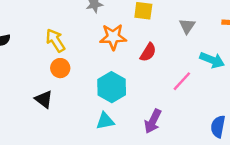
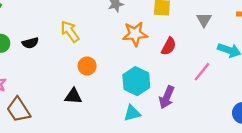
yellow arrow: (55, 40) -> (70, 31), moved
black triangle: (44, 99) -> (73, 96), turned -30
purple arrow: (153, 121) -> (167, 97), moved

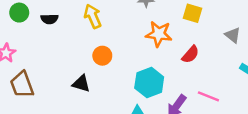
gray triangle: (204, 20) -> (233, 35), turned -35
pink line: (202, 72) -> (208, 96), moved, turned 60

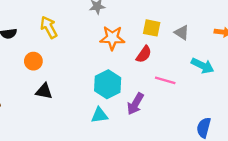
yellow square: (192, 13) -> (152, 28), moved
orange circle: (102, 56) -> (33, 61), moved
pink line: (208, 96) -> (165, 80), moved

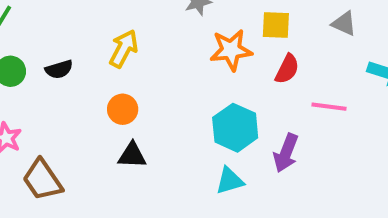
yellow arrow: (49, 27) -> (124, 49), turned 65
yellow square: (152, 28) -> (276, 25), moved
orange circle: (33, 61) -> (123, 109), moved

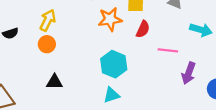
orange circle: (123, 109) -> (47, 44), moved
purple arrow: (286, 153) -> (189, 73), moved

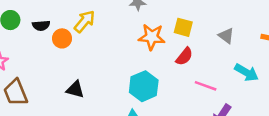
orange circle: (47, 44) -> (62, 38), moved

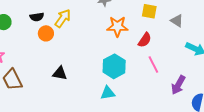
black semicircle: (41, 26) -> (37, 17), moved
yellow square: (183, 27) -> (149, 11), moved
pink line: (206, 86) -> (153, 64), moved, turned 48

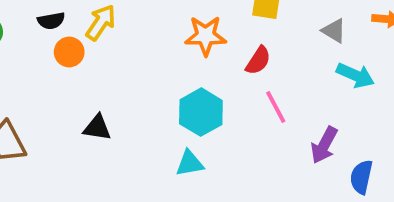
gray triangle: (177, 21) -> (334, 31), moved

